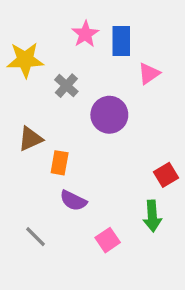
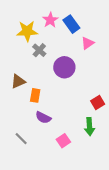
blue rectangle: (121, 41) -> (71, 24), turned -36
yellow star: (25, 60) -> (27, 31), moved

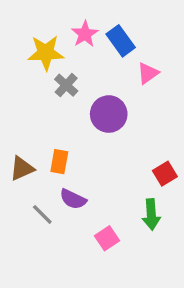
brown triangle: (18, 81) -> (22, 168), moved
gray line: (21, 139) -> (42, 214), moved

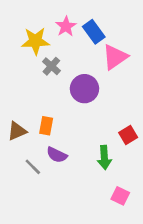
pink triangle: (148, 73) -> (115, 57), size x1.5
green arrow: (151, 214) -> (104, 158), moved
pink square: (107, 238) -> (120, 196), moved, turned -30

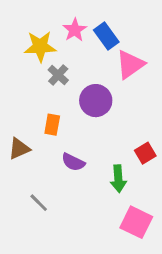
orange rectangle: (46, 126) -> (52, 125), moved
purple semicircle: (57, 155) -> (73, 162), moved
gray line: (33, 167) -> (39, 203), moved
pink square: (120, 196) -> (136, 222), size x1.5

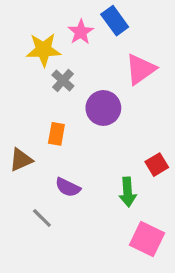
blue rectangle: (106, 36) -> (115, 21), moved
purple semicircle: (73, 162) -> (68, 187), moved

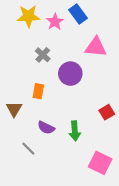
yellow star: (44, 50) -> (28, 16), moved
pink triangle: (141, 69) -> (96, 47), turned 40
brown triangle: (21, 160) -> (14, 109), turned -35
green arrow: (128, 192) -> (75, 131), moved

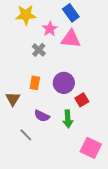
pink star: (55, 22) -> (50, 29), moved
pink triangle: (96, 47) -> (71, 39), moved
purple circle: (70, 74) -> (64, 83), moved
red square: (107, 112) -> (82, 100), moved

